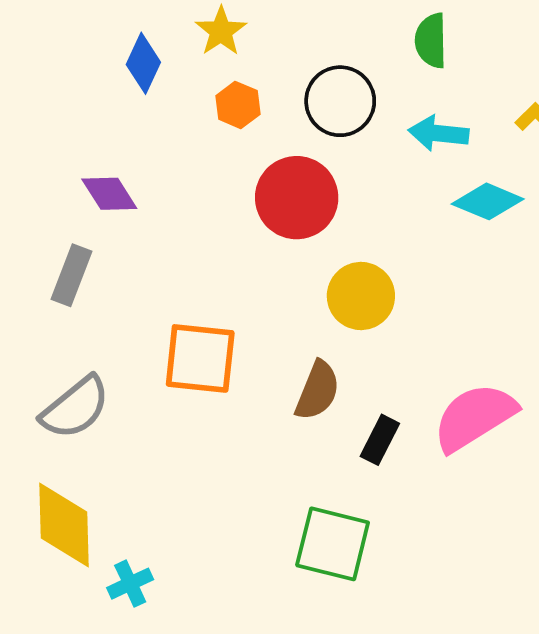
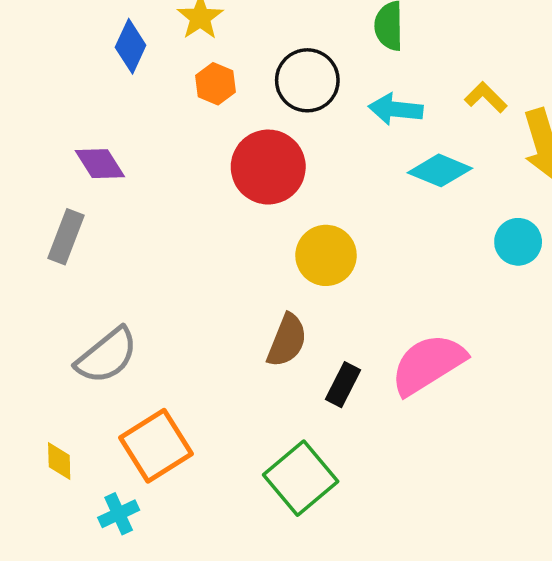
orange square: (200, 358) -> (156, 446), moved, turned -38
gray semicircle: (75, 408) -> (107, 356), moved
yellow diamond: (64, 525) -> (59, 461), size x0.5
green square: (333, 544) -> (301, 478), turned 36

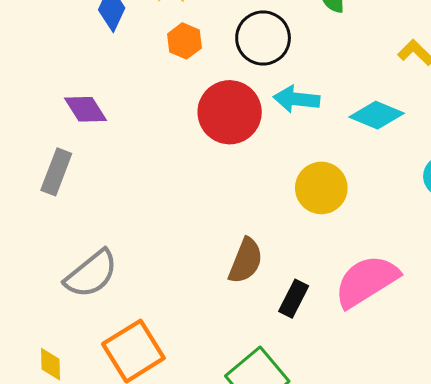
cyan arrow: (396, 109) -> (297, 99), moved
yellow circle: (326, 255) -> (321, 188), moved

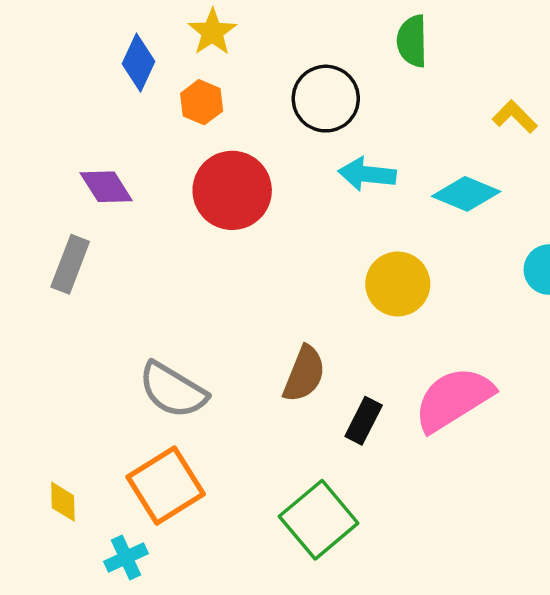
orange hexagon: (184, 41) -> (202, 102), moved
red circle: (230, 112) -> (232, 190), moved
gray semicircle: (91, 274) -> (173, 390), moved, turned 70

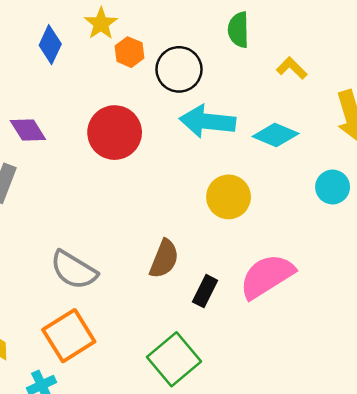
orange hexagon: (202, 102) -> (129, 52), moved
yellow L-shape: (515, 117) -> (292, 68), moved
cyan arrow: (367, 174) -> (207, 121), size x1.4

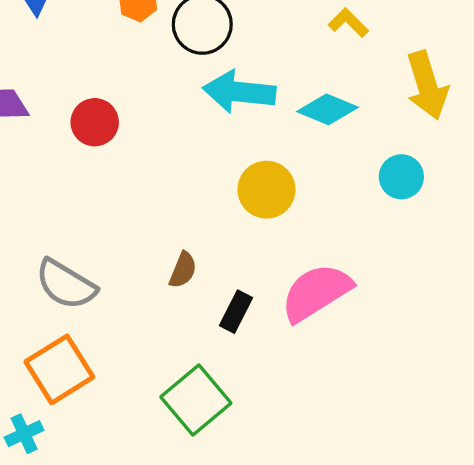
red circle: (115, 133) -> (95, 122), moved, size x0.7
brown semicircle: (164, 259) -> (183, 270), size x0.7

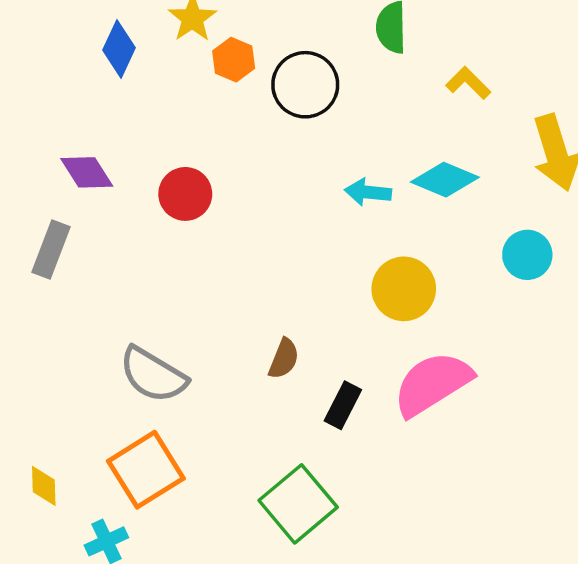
cyan arrow: (239, 92) -> (368, 192), moved, size x0.6
yellow circle: (266, 190) -> (404, 289), moved

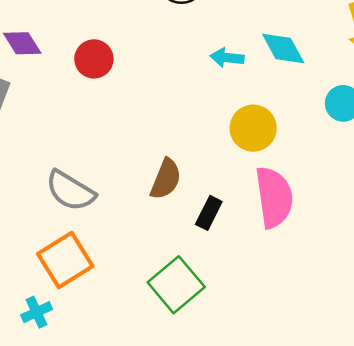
cyan diamond: (445, 180) -> (283, 49), turned 39
brown semicircle: (284, 359) -> (166, 179), size x1.4
pink semicircle: (432, 384) -> (274, 197), turned 114

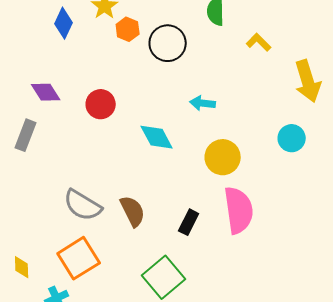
cyan diamond: (283, 49) -> (157, 137), moved
brown semicircle: (166, 179) -> (133, 211), moved, turned -48

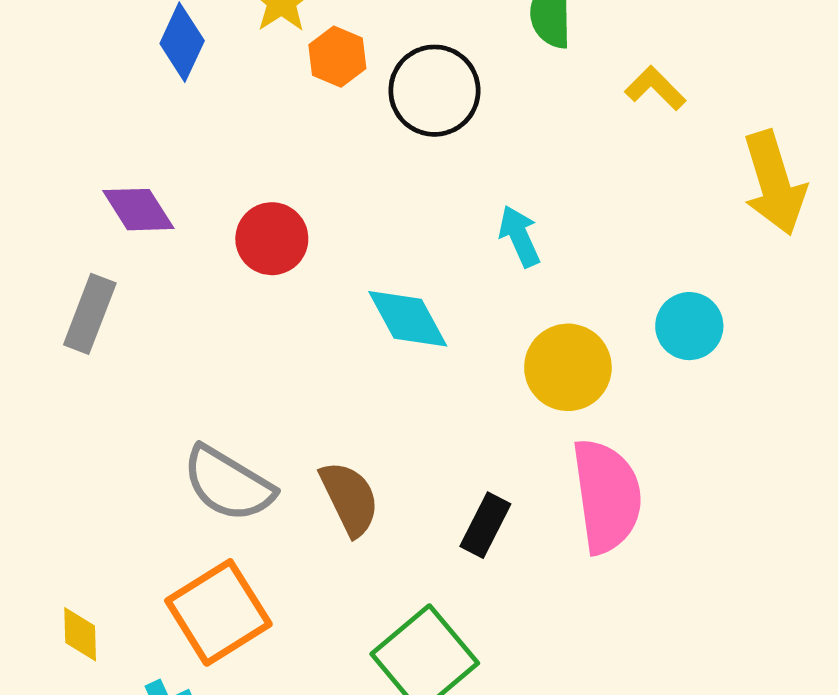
cyan arrow: (203, 103) -> (519, 236), turned 60
cyan circle: (292, 138) -> (689, 326), moved

